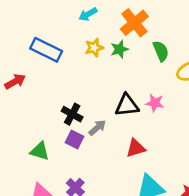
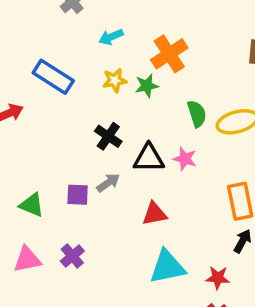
green semicircle: (161, 51) -> (197, 114), moved
black cross: (72, 114) -> (108, 136), moved
purple square: (75, 139) -> (78, 195), turned -30

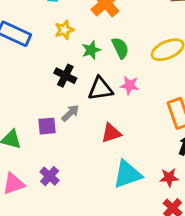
green star: (147, 86) -> (91, 50), moved
green semicircle: (197, 114) -> (120, 48), moved

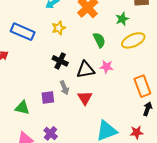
green star: (91, 50) -> (122, 19), moved
gray arrow: (70, 113) -> (64, 88), turned 112
red triangle: (111, 133) -> (85, 98), moved, turned -42

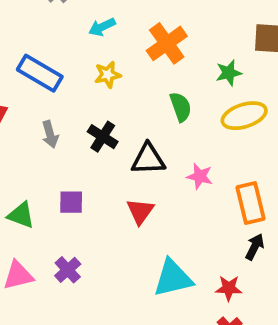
pink star: (106, 67) -> (200, 176), moved
gray arrow: (64, 88) -> (50, 134), moved

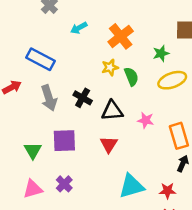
yellow star: (108, 75) -> (110, 67), moved
gray arrow: (50, 134) -> (49, 98), size x1.5
purple square: (71, 202) -> (64, 141), size x1.5
green triangle: (21, 215) -> (33, 150), turned 42

